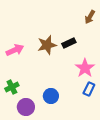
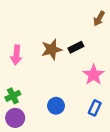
pink arrow: (15, 50) -> (16, 55), turned 120
blue rectangle: (89, 89) -> (95, 108), moved
purple circle: (26, 107) -> (15, 118), moved

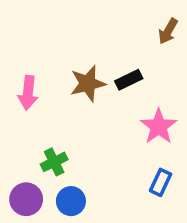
green cross: (13, 96) -> (54, 162), moved
blue circle: (56, 106) -> (71, 201), moved

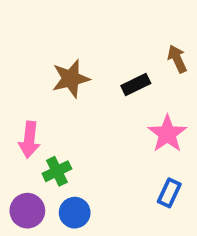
brown arrow: (168, 31) -> (177, 59), moved, turned 125
brown star: (88, 83) -> (71, 79), moved
pink arrow: (28, 93) -> (29, 140), moved

